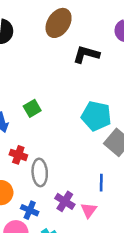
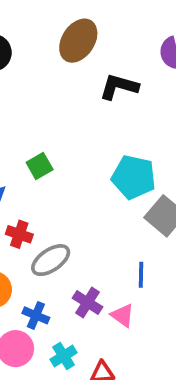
gray ellipse: (40, 172) -> (51, 260), turned 60
pink triangle: (89, 210) -> (123, 315), turned -30

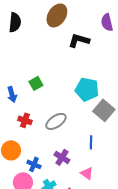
gray ellipse: (51, 260) -> (56, 121), moved
pink triangle: (123, 315) -> (87, 173), moved

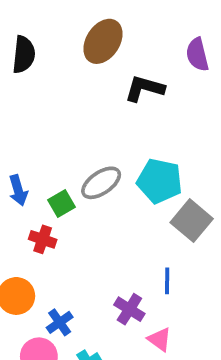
green square: (36, 83) -> (61, 204), moved
gray ellipse: (56, 121) -> (101, 183), moved
purple cross: (62, 157) -> (129, 309), moved
blue cross: (34, 164) -> (60, 322), turned 32

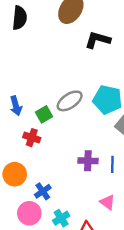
purple cross: (129, 309) -> (88, 161), moved, turned -30

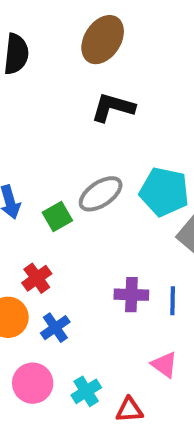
black L-shape: (98, 40) -> (113, 107), moved
red cross: (32, 138) -> (37, 278), moved, turned 35
blue cross: (43, 191) -> (55, 328), moved

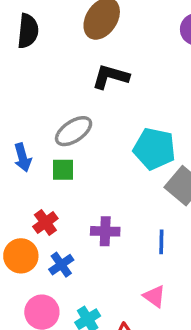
gray ellipse: (101, 194) -> (74, 131), moved
green square: (57, 216) -> (63, 170), turned 30
purple cross: (131, 295) -> (105, 231), moved

